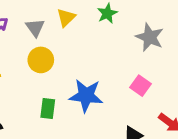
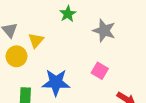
yellow triangle: (66, 18) -> (36, 40), moved

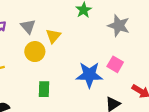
blue star: (56, 82) -> (89, 75), moved

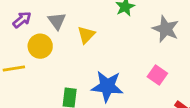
yellow circle: (35, 52) -> (40, 46), moved
blue star: (89, 75) -> (107, 86), moved

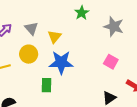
yellow circle: (40, 46) -> (29, 54), moved
blue star: (107, 86) -> (61, 62), moved

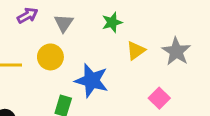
green star: (82, 13) -> (112, 22), moved
yellow triangle: (54, 37) -> (136, 50), moved

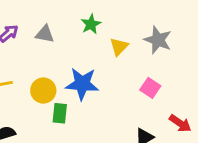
gray triangle: (64, 23) -> (45, 34), turned -42
yellow circle: (50, 57) -> (43, 91), moved

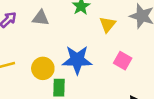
pink square: (150, 88) -> (123, 61), moved

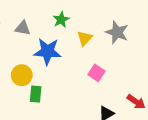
blue star: (77, 60) -> (48, 51), moved

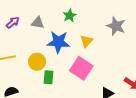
yellow triangle: (85, 38) -> (86, 41), moved
pink square: (97, 73) -> (81, 68), moved, size x1.6

